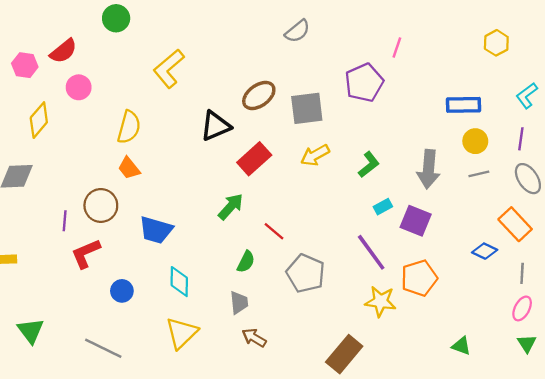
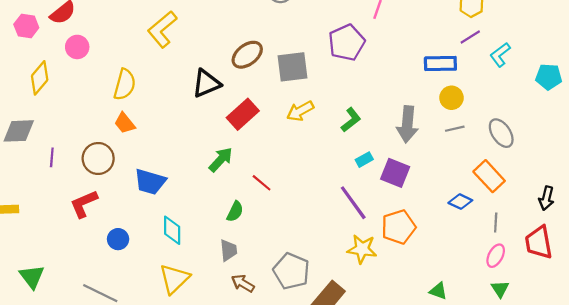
purple line: (521, 139) -> (470, 37), moved, turned 50
purple line: (65, 221) -> (52, 157), moved
gray pentagon: (306, 273) -> (291, 271), moved

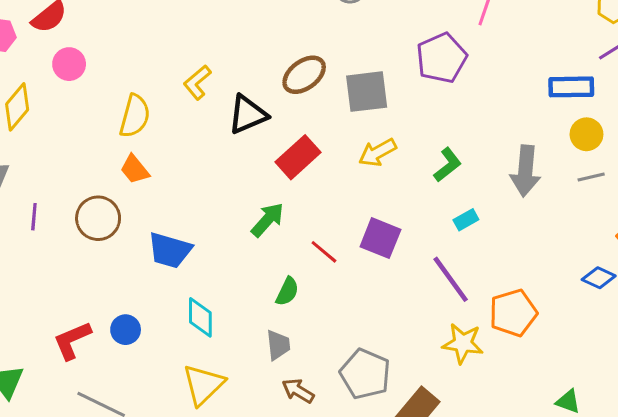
yellow L-shape: (162, 29) -> (197, 82), moved, size x0.7
purple square: (395, 173) -> (380, 238), moved
red L-shape: (84, 204) -> (72, 340), moved

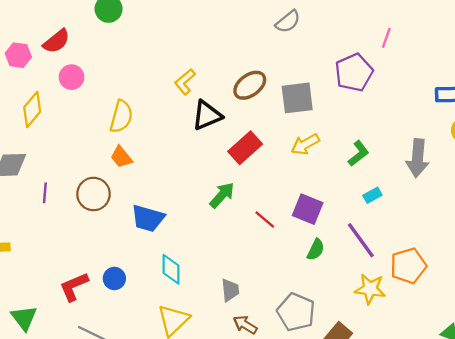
yellow L-shape: (197, 82) -> (185, 82), moved
green semicircle: (287, 291) -> (316, 250), moved

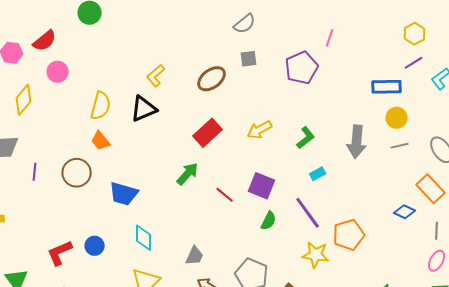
gray square: (297, 98) -> (249, 59), moved, size x0.6
black triangle: (207, 115) -> (144, 109), moved
gray trapezoid: (230, 290) -> (195, 256), turned 30

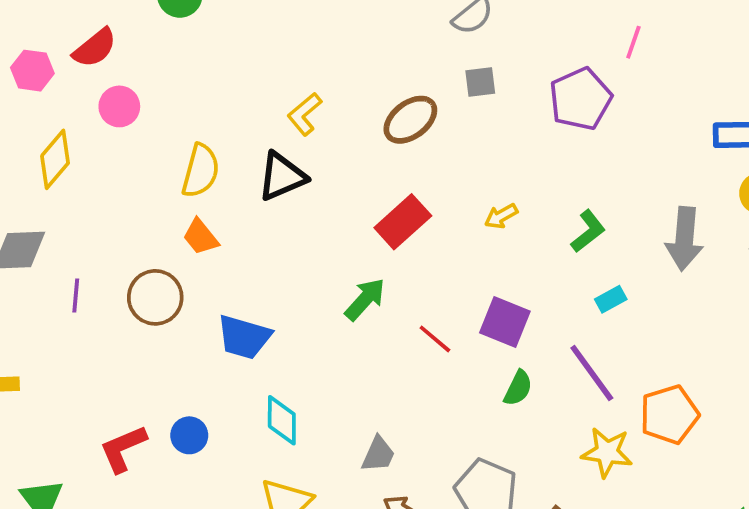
yellow arrow: (260, 130) -> (501, 216), size x0.7

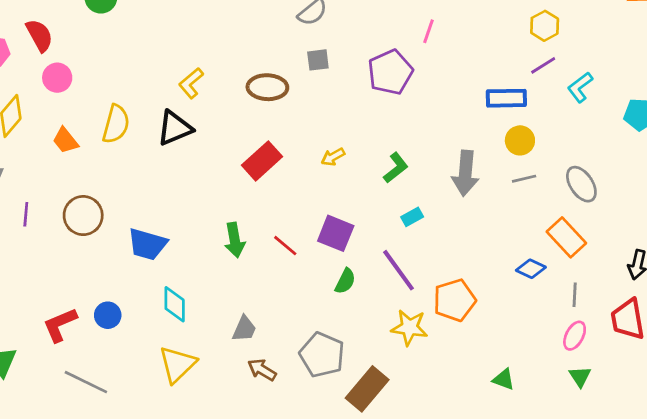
red semicircle: (95, 48) -> (39, 35), turned -80
brown ellipse: (410, 120) -> (267, 87), turned 39
orange trapezoid: (201, 237) -> (65, 140), moved
green arrow: (365, 299) -> (235, 240), moved, turned 128

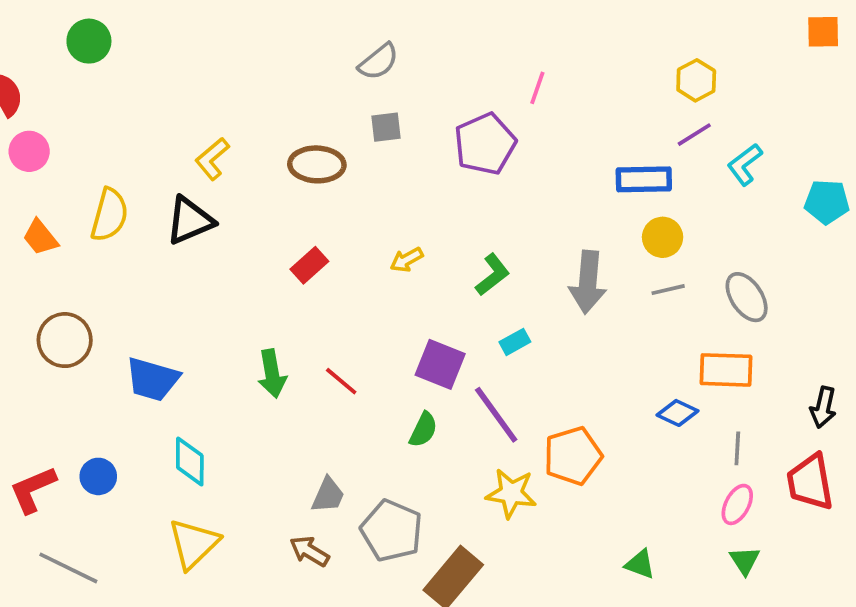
red rectangle: (262, 161) -> (309, 265), size x0.7
purple square: (336, 233) -> (440, 364), moved
orange rectangle: (566, 237) -> (726, 370), turned -45
gray trapezoid: (244, 329) -> (328, 495), moved

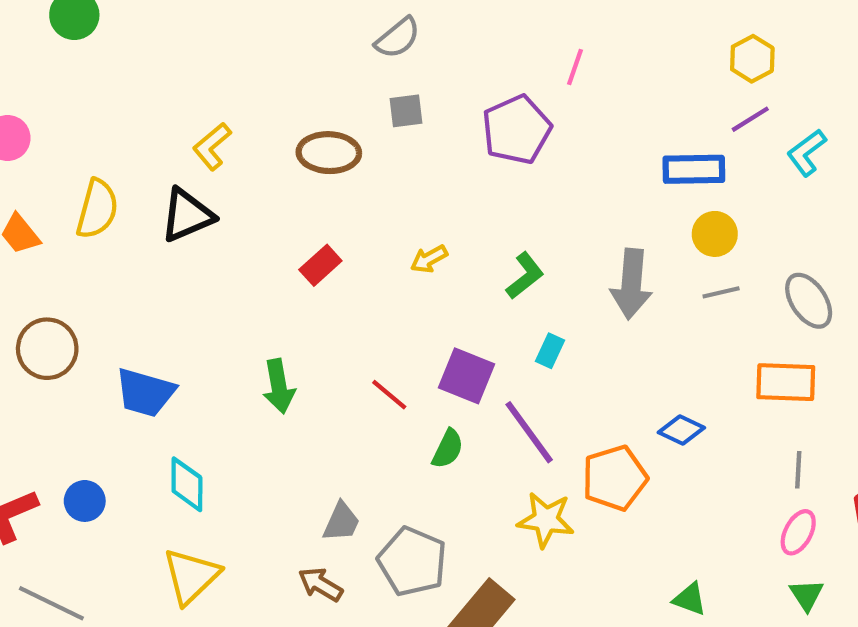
cyan rectangle: (515, 342) -> (550, 351), turned -36
red line: (341, 381) -> (389, 395), moved
blue diamond: (677, 413) -> (681, 430), moved

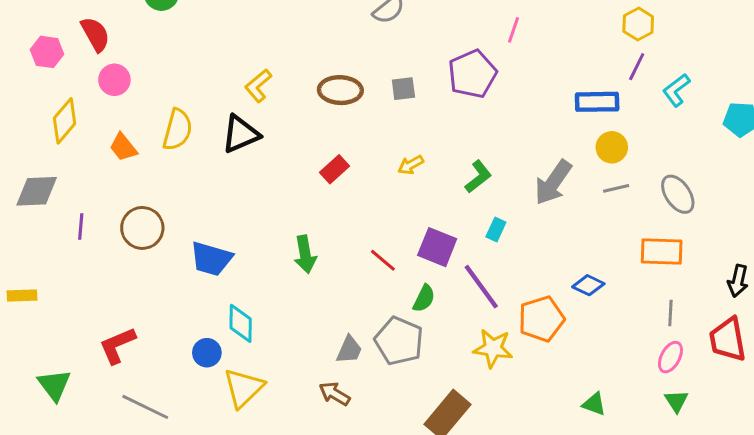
gray square: (406, 111) -> (403, 89), moved
purple line: (750, 119) -> (637, 67), turned -32
gray arrow: (631, 284) -> (553, 182), turned 30
blue circle: (85, 501) -> (207, 353), moved
gray pentagon: (412, 561) -> (399, 341), moved

